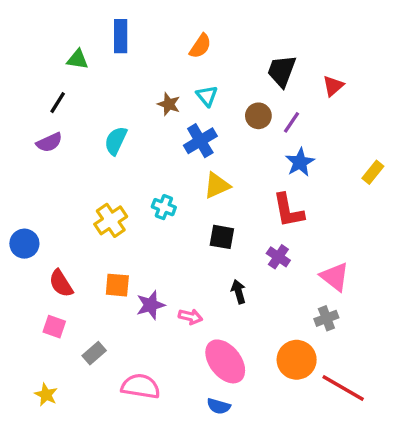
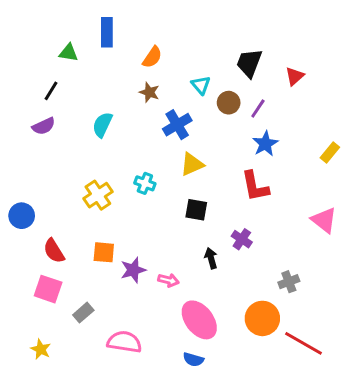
orange semicircle: (200, 46) -> (152, 57), moved
cyan triangle: (207, 96) -> (201, 85), moved
purple cross: (278, 257) -> (242, 239), moved
pink triangle: (335, 277) -> (324, 220), moved
pink square: (54, 327) -> (48, 289), size x1.4

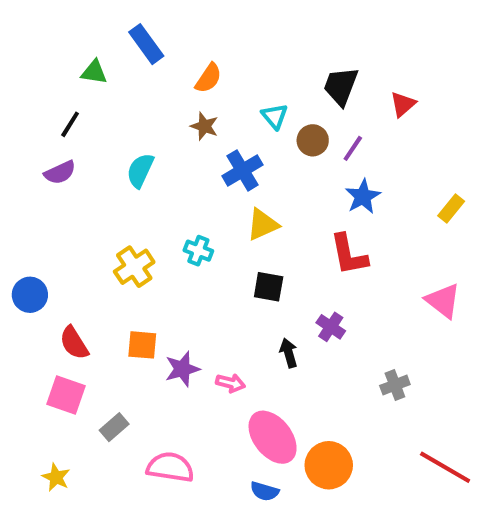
blue rectangle: (107, 32) -> (146, 44), turned -36
orange circle: (262, 318) -> (329, 465), moved
red line: (303, 343) -> (445, 467), moved

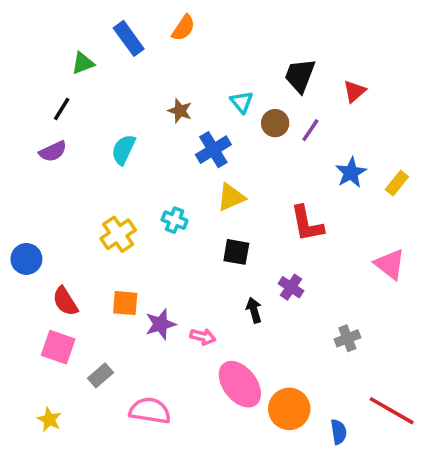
green triangle: (94, 72) -> (83, 63), turned -30
orange semicircle: (208, 78) -> (183, 28), moved
blue star: (363, 196) -> (351, 173), moved
blue semicircle: (265, 491) -> (339, 432), moved, turned -115

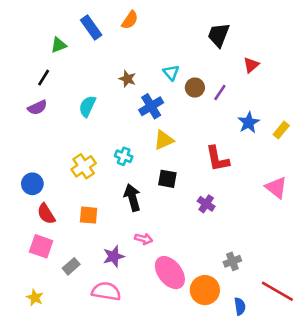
black trapezoid: (300, 76) -> (219, 35), moved
blue circle: (26, 259) -> (32, 184), moved
black arrow: (254, 310) -> (132, 198), moved, size x1.5
purple star: (160, 324) -> (114, 256), moved
gray cross: (347, 338) -> (232, 261), moved

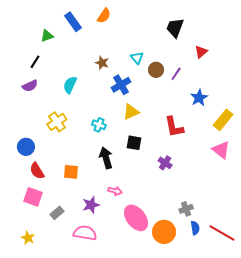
yellow rectangle: (281, 130) -> (223, 120), moved, size x1.5
yellow cross: (84, 166) -> (57, 122), moved
blue semicircle: (240, 306) -> (195, 228), moved

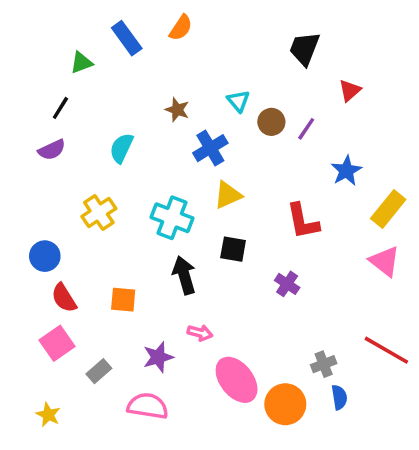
cyan cross: (99, 125) -> (172, 218), size x1.6
pink square: (33, 197) -> (57, 343), turned 36
red line: (222, 233) -> (386, 350), moved

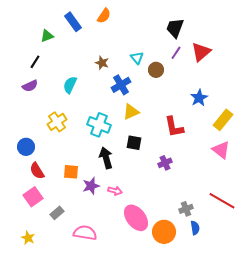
red triangle: (350, 91) -> (201, 52), size x1.5
purple line: (306, 129) -> (176, 53), moved
purple cross: (287, 284) -> (165, 163), turned 32
purple star: (158, 357) -> (91, 186), moved

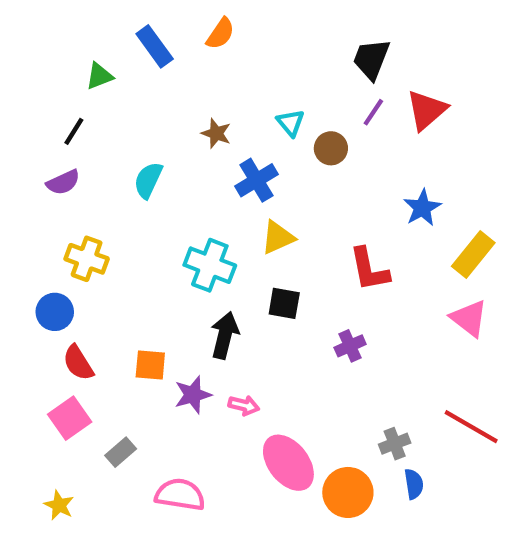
yellow cross: (57, 122) -> (87, 259), moved, turned -36
black arrow: (106, 158) -> (225, 335), turned 30

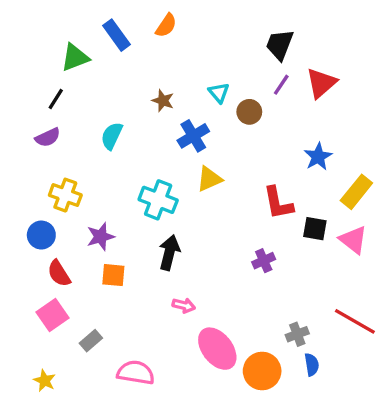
green triangle: (99, 76) -> (75, 57), size x1.4
black square: (284, 303) -> (315, 229), moved
purple star: (193, 395) -> (101, 237), moved

